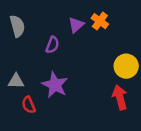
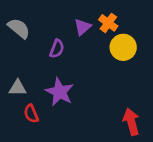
gray semicircle: (17, 26) -> (19, 28), turned -35
yellow circle: (126, 66) -> (123, 47), moved
red arrow: (120, 97) -> (131, 122), moved

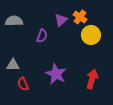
gray semicircle: (19, 28) -> (14, 21), turned -42
purple star: (60, 92) -> (56, 74), moved
red arrow: (131, 122) -> (92, 79), moved, turned 30

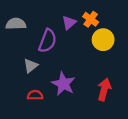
purple semicircle: (42, 36) -> (48, 41), size x1.5
gray triangle: (13, 65) -> (31, 66), moved, turned -40
red semicircle: (23, 84) -> (35, 95), moved, turned 112

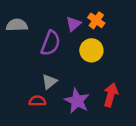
yellow circle: (103, 40) -> (91, 50), moved
gray triangle: (31, 66) -> (49, 82), moved
purple star: (63, 84) -> (77, 101), moved

